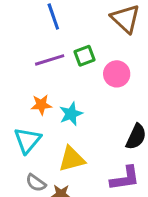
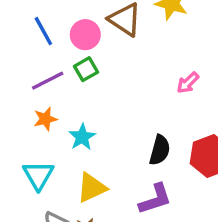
pink circle: (117, 74) -> (85, 35), moved
orange star: (41, 105) -> (45, 119), moved

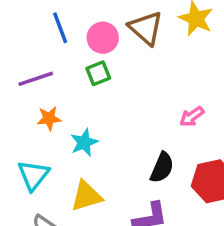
purple line: (48, 81) -> (36, 79), moved
pink arrow: (188, 83) -> (192, 117), moved

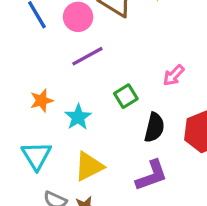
green square: (98, 73) -> (126, 96), moved
purple line: (36, 79) -> (87, 56), moved

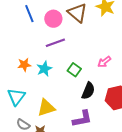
green square: (126, 96) -> (74, 70), turned -32
cyan star: (78, 117) -> (44, 69), moved

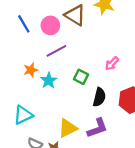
orange star: (24, 65) -> (31, 70), moved
cyan triangle: (16, 97) -> (23, 115), turned 36
yellow triangle: (46, 108) -> (68, 128), moved

